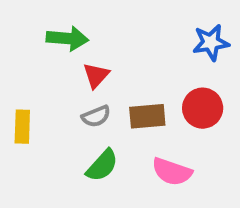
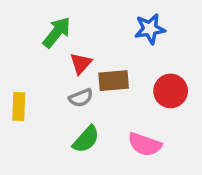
green arrow: (67, 38) -> (57, 32), turned -56
blue star: (211, 43) -> (150, 29), moved
brown rectangle: (147, 116) -> (114, 81), moved

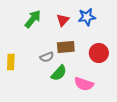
red triangle: (81, 63) -> (63, 20), moved
green semicircle: (86, 139) -> (59, 73), moved

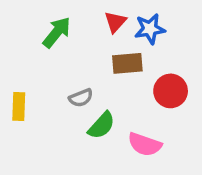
red triangle: (63, 20) -> (115, 22), moved
brown rectangle: (66, 47) -> (127, 63), moved

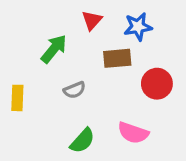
red triangle: (115, 22) -> (92, 20), moved
green arrow: (57, 32) -> (54, 49), moved
green semicircle: (102, 125) -> (82, 141), moved

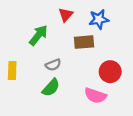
red circle: (157, 84) -> (110, 72), moved
green semicircle: (82, 141) -> (51, 88), moved

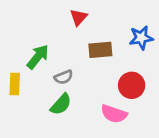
blue star: (99, 19) -> (141, 38), moved
green arrow: (38, 35) -> (38, 57), moved

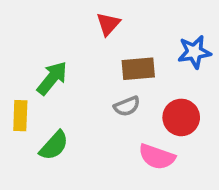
gray semicircle: (64, 77) -> (127, 106), moved
green semicircle: (61, 104) -> (54, 146), moved

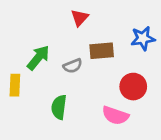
gray semicircle: (127, 106) -> (73, 66), moved
green semicircle: (54, 146) -> (59, 107), moved, turned 145

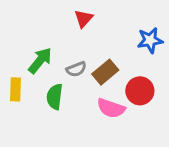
brown rectangle: (102, 51) -> (105, 72), moved, turned -35
green semicircle: (59, 107) -> (55, 97), moved
pink semicircle: (115, 115) -> (111, 108), moved

